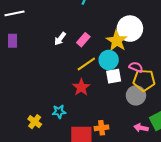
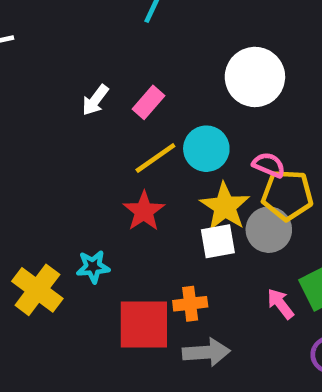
yellow star: (117, 41) -> (225, 207), moved
white square: (114, 76) -> (218, 241), moved
yellow cross: (35, 122) -> (37, 290), size x1.5
pink arrow: (141, 128) -> (280, 304), turned 40

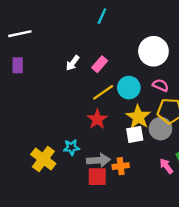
pink semicircle: (269, 165) -> (160, 85), moved
red square: (144, 325) -> (97, 177), size x0.7
gray arrow: (206, 352) -> (98, 160), moved

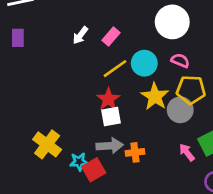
white square: (135, 134) -> (111, 116), moved
cyan star: (71, 147) -> (79, 162), moved
red square: (97, 177) -> (94, 170), moved, turned -30

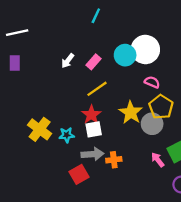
cyan circle: (144, 63) -> (125, 55), moved
yellow pentagon: (191, 90) -> (161, 107), turned 30
yellow cross: (47, 144) -> (40, 129), moved
cyan star: (79, 162) -> (67, 135), moved

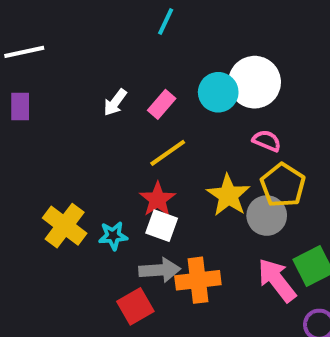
white square: (94, 129) -> (162, 226), turned 30
orange cross: (114, 160) -> (198, 280), size x1.5
pink arrow: (158, 160) -> (277, 280), size x1.6

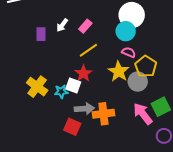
cyan circle: (218, 92) -> (126, 31), moved
purple rectangle: (20, 106) -> (41, 34), moved
pink semicircle: (267, 141) -> (129, 52), moved
white square: (162, 226) -> (73, 86), moved
red square: (135, 306) -> (72, 127), turned -36

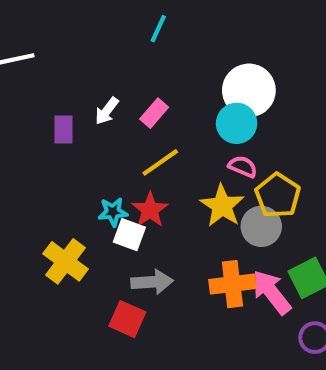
yellow cross: (37, 87) -> (66, 261), moved
cyan star: (61, 92) -> (113, 212), moved
orange cross: (103, 114) -> (232, 284), moved

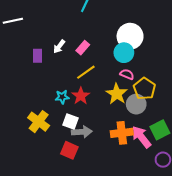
white square: (129, 235) -> (70, 122), moved

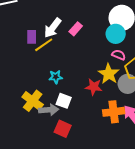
white arrow: (59, 47) -> (53, 28), size x1.5
yellow line: (86, 72) -> (44, 45), moved
red star: (81, 96) -> (94, 87), moved, turned -30
gray arrow: (82, 132) -> (49, 110), moved

